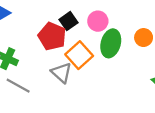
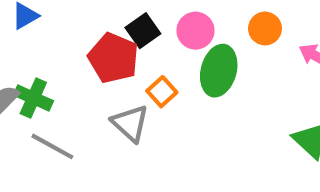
orange circle: (144, 38) -> (265, 28), moved
orange square: (79, 55) -> (162, 92), size x0.6

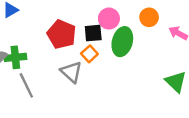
black square: (143, 31) -> (93, 33), moved, turned 30
green cross: (33, 98) -> (15, 57), turned -30
gray line: (52, 146) -> (26, 85), turned 35

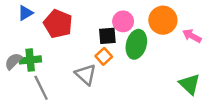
orange circle: (149, 17) -> (163, 20), size x1.5
red pentagon: (62, 34) -> (58, 24), moved

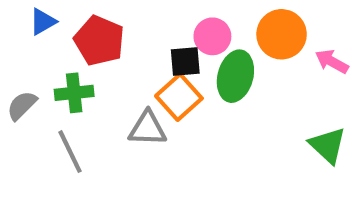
orange square: (104, 56) -> (179, 97), size x1.5
green cross: (30, 60) -> (74, 93), moved
gray triangle: (86, 74) -> (147, 129), turned -40

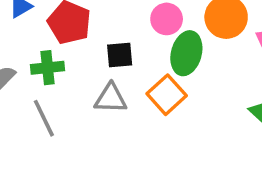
black square: (185, 61) -> (120, 55), moved
orange square: (179, 97) -> (167, 95), moved

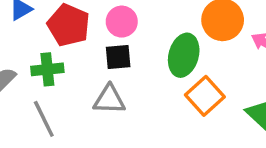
pink circle: (167, 19) -> (122, 22), moved
orange square: (167, 95) -> (205, 96), moved

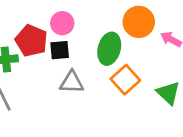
red pentagon: (69, 25) -> (31, 41), moved
gray triangle: (109, 99) -> (72, 82), moved

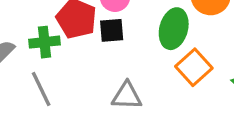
gray triangle: (72, 82) -> (127, 96), moved

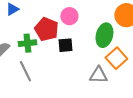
black square: (112, 30) -> (65, 45), moved
gray triangle: (127, 96) -> (98, 75), moved

